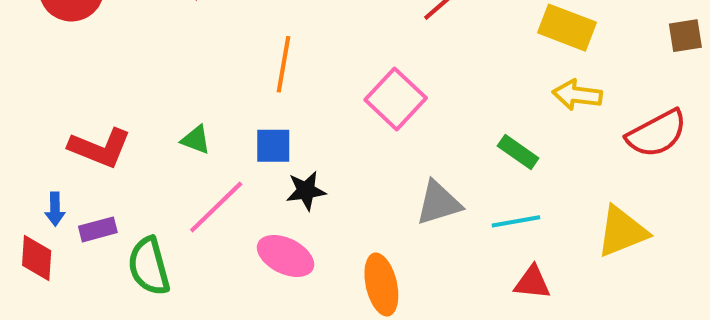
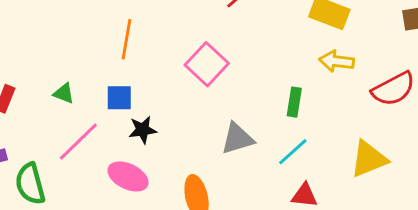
green rectangle: (518, 152) -> (294, 102), turned 64
cyan line: (516, 221) -> (293, 152), turned -32

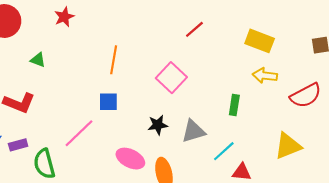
green triangle: (64, 93) -> (38, 60), moved
black star: (143, 130) -> (158, 125), moved
cyan line: (293, 152) -> (224, 151), moved
pink ellipse: (128, 176) -> (130, 159), moved

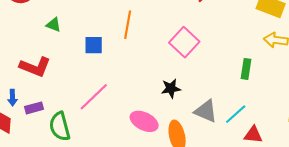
blue square: (108, 102) -> (94, 45), moved
gray triangle: (193, 131) -> (206, 111), moved, turned 40

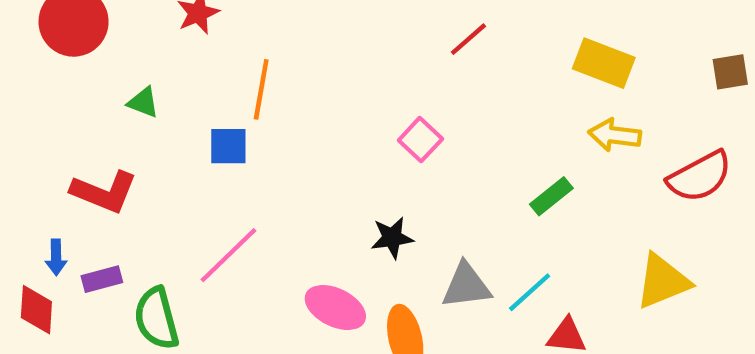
orange line: (128, 25) -> (261, 89), moved
pink square: (184, 42) -> (420, 140), size x0.7
green rectangle: (246, 69) -> (551, 196), turned 42
gray triangle: (206, 111) -> (466, 286), turned -30

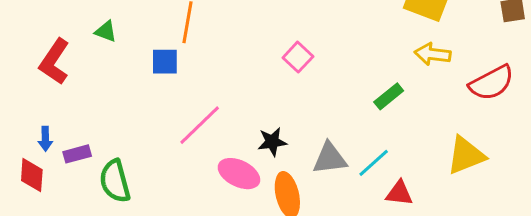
red L-shape: (104, 192) -> (54, 62), moved, turned 102
black star: (392, 238) -> (272, 142), moved
pink line: (228, 255) -> (200, 125), moved

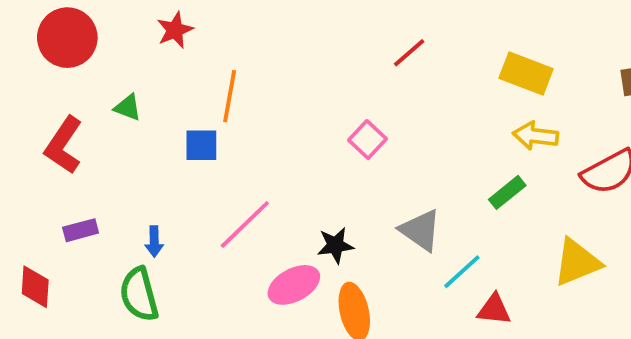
green rectangle: (389, 96) -> (507, 192), moved
blue arrow: (45, 139) -> (154, 242), moved
purple rectangle: (77, 154) -> (81, 230), moved
gray triangle: (330, 158) -> (420, 230), moved, turned 42
pink ellipse: (239, 174) -> (294, 285), turned -54

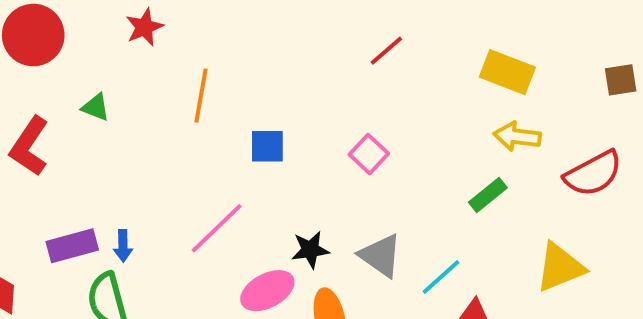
pink square: (367, 140) -> (369, 154), moved
blue square: (201, 145) -> (267, 146), moved
purple rectangle: (81, 230) -> (72, 246), moved, size x1.4
gray triangle: (420, 230) -> (381, 256), moved

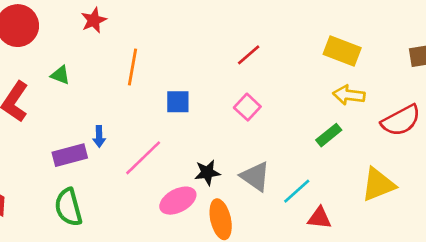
red line: (386, 51) -> (249, 55), moved
purple rectangle: (72, 246) -> (70, 155), moved
blue arrow: (123, 246) -> (99, 136), moved

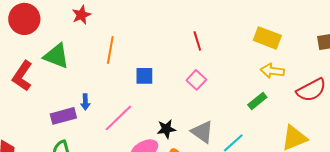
red line: (249, 55) -> (197, 41), turned -66
green triangle: (60, 75) -> (56, 56), size x1.8

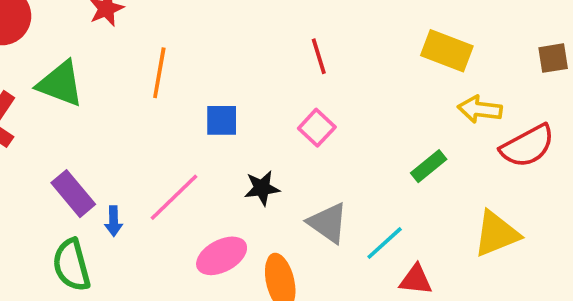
yellow arrow: (272, 71) -> (480, 109), moved
blue arrow: (85, 102) -> (114, 221), moved
purple rectangle: (63, 116) -> (73, 194), turned 65
black star: (166, 129) -> (262, 188), moved

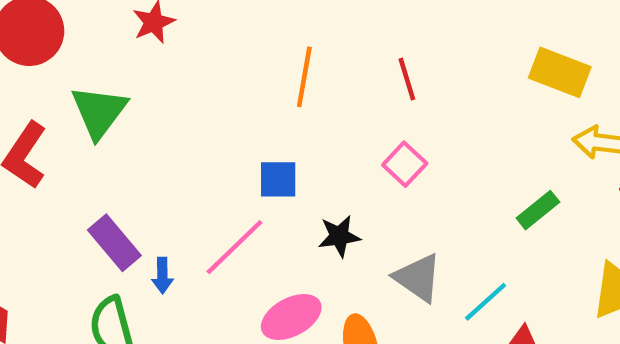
orange line: (159, 73) -> (304, 77), moved
green triangle: (60, 84) -> (99, 112), turned 46
blue square: (222, 120) -> (278, 179), moved

